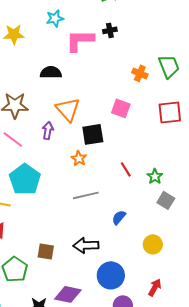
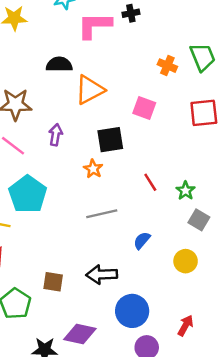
orange triangle: (68, 109) -> (90, 90), moved, turned 44
yellow circle: (153, 244) -> (186, 261), moved

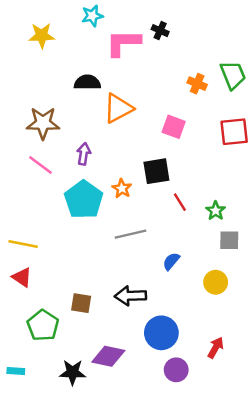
black cross: (131, 13) -> (160, 31), turned 35
black square: (110, 140) -> (156, 171), moved
cyan pentagon: (28, 194) -> (84, 200), moved
gray square: (199, 220) -> (229, 240), turned -30

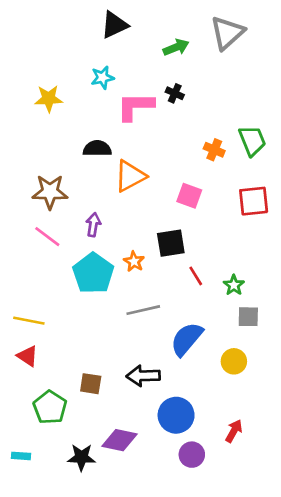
blue semicircle: (171, 261) -> (187, 339), size x1.8

